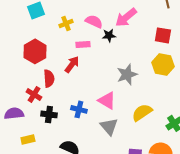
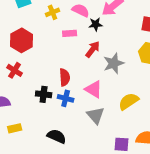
red arrow: (72, 64) -> (93, 49), moved
red semicircle: (49, 78) -> (65, 77), moved
red cross: (34, 94) -> (15, 70), moved
black cross: (49, 114) -> (44, 94), moved

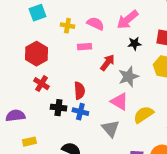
yellow cross: (53, 12) -> (67, 26), turned 32
black star: (96, 24) -> (134, 44), moved
red cross: (15, 70) -> (41, 84), moved
pink triangle: (94, 89) -> (119, 102), moved

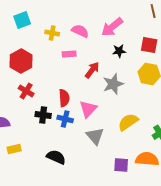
pink triangle: (119, 102) -> (88, 109), moved, turned 42

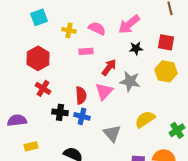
gray star: (113, 84) -> (130, 81), turned 30
pink triangle: (88, 109) -> (104, 91), moved

